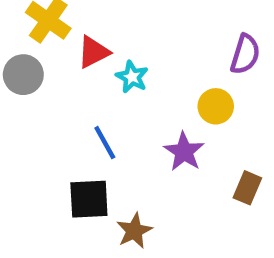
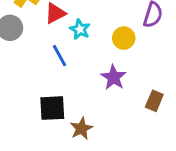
yellow circle: (216, 106) -> (124, 38), moved
blue line: (105, 143) -> (60, 56), moved

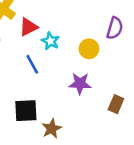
purple star: (114, 77) -> (80, 84), turned -30

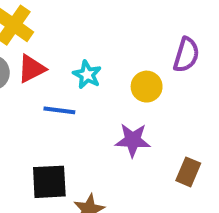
red triangle: (28, 27) -> (31, 69), moved
blue line: (32, 64) -> (59, 110), turned -54

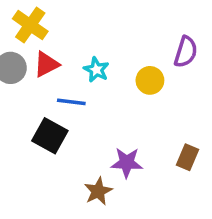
purple star: (133, 140) -> (127, 163), moved
black square: (49, 182) -> (50, 136), moved, turned 32

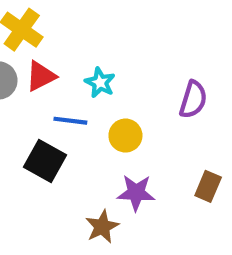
purple semicircle: (186, 52) -> (193, 100), moved
yellow circle: (150, 80) -> (125, 136), moved

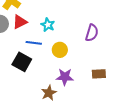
brown rectangle: (208, 186) -> (99, 74), turned 64

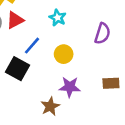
cyan star: (48, 25) -> (58, 18), moved
blue line: (34, 43) -> (32, 46), turned -56

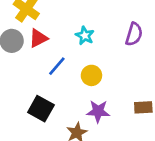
purple semicircle: (102, 33) -> (134, 34), moved
black square: (17, 69) -> (41, 109), moved

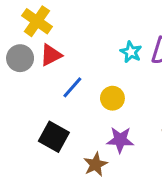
cyan star: (85, 36) -> (131, 52), moved

